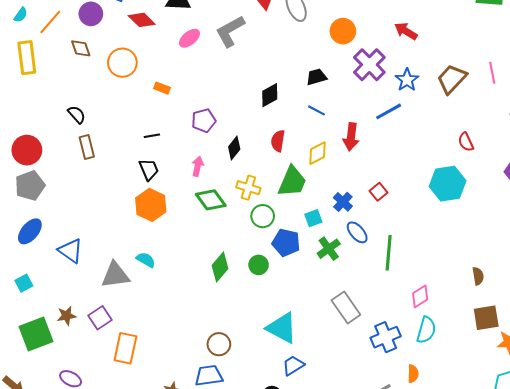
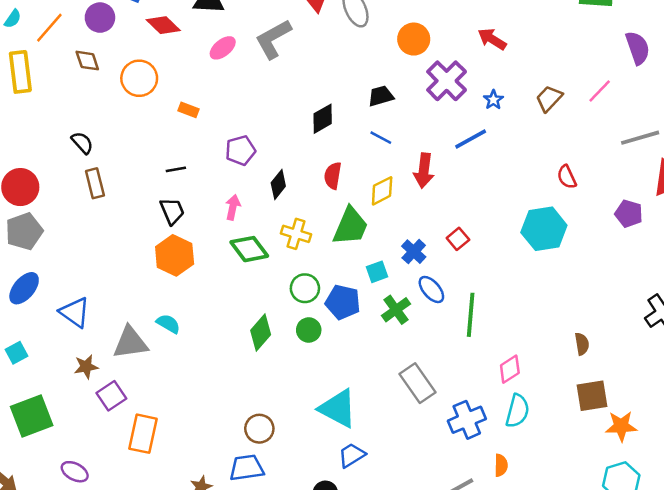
pink line: (492, 73) -> (600, 91), turned 55
brown trapezoid: (452, 79) -> (549, 98), size x0.7
blue star: (407, 80) -> (493, 100), size x0.7
green circle: (263, 216) -> (305, 288), moved
brown star: (66, 316) -> (86, 367), moved

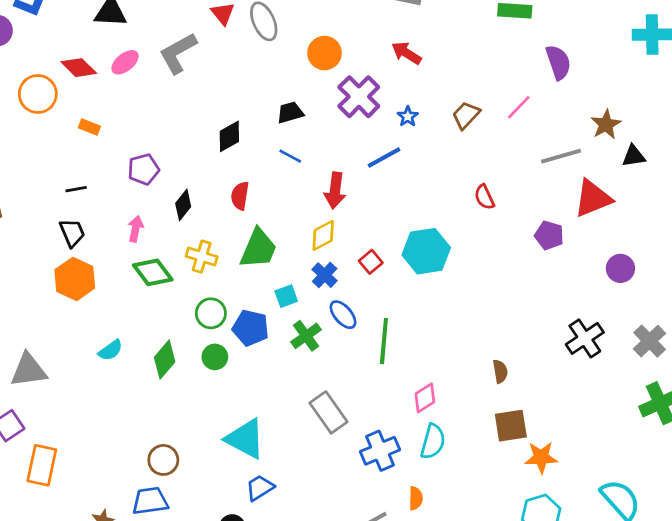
red diamond: (163, 25) -> (79, 68), moved
yellow diamond: (382, 191) -> (323, 235), moved
cyan hexagon: (544, 229) -> (426, 251), moved
cyan semicircle: (168, 324) -> (110, 350), moved, turned 115

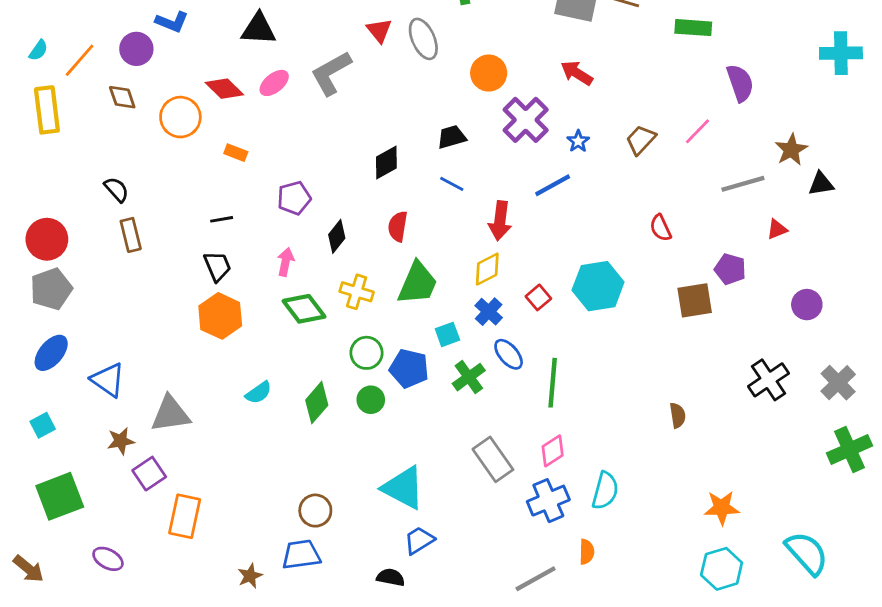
red triangle: (593, 198) -> (777, 229), size x0.5
pink diamond: (425, 398) -> (553, 451), moved
brown square: (511, 426) -> (695, 300), moved

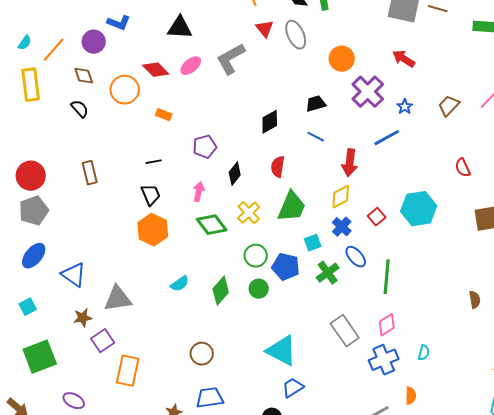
black semicircle: (116, 190) -> (80, 109), moved
yellow cross: (357, 292) -> (249, 213), turned 30
cyan semicircle: (605, 491) -> (424, 353), size x0.6
brown circle: (315, 511) -> (202, 354), moved

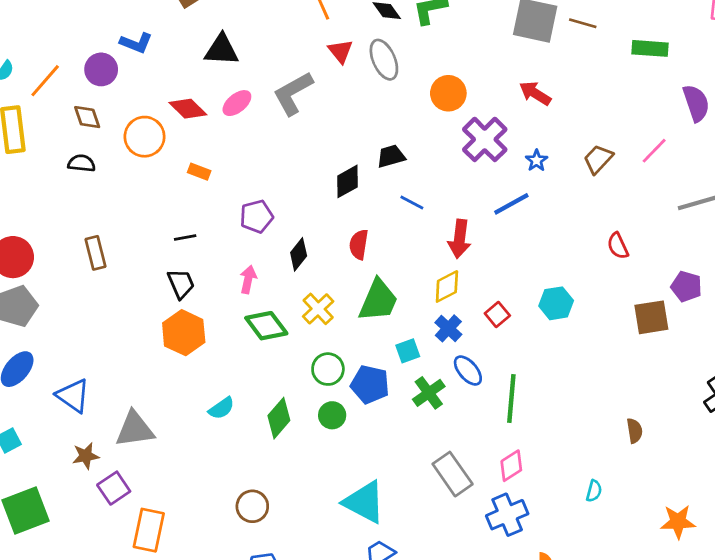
black trapezoid: (316, 104) -> (391, 156), moved
black semicircle: (80, 109) -> (82, 163), turned -42
cyan hexagon: (419, 209) -> (556, 303), size x0.7
cyan semicircle: (424, 353) -> (594, 491), moved

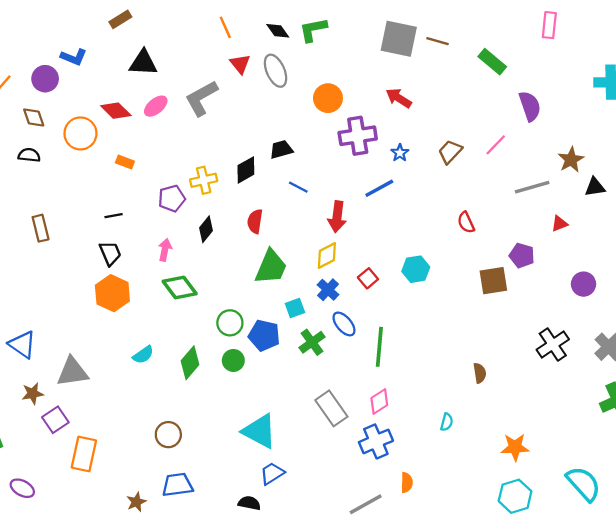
green rectangle: (650, 48) -> (492, 62), turned 36
purple cross: (485, 139) -> (358, 136), turned 36
yellow cross: (318, 309) -> (204, 180), moved, turned 30

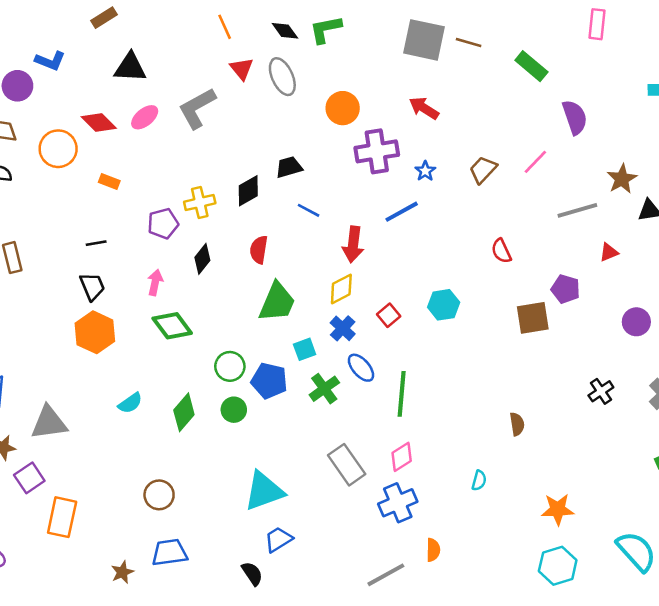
black cross: (553, 344) -> (601, 391), size x0.7
cyan triangle: (260, 431) -> (264, 491), turned -48
black semicircle: (249, 503) -> (252, 574), turned 45

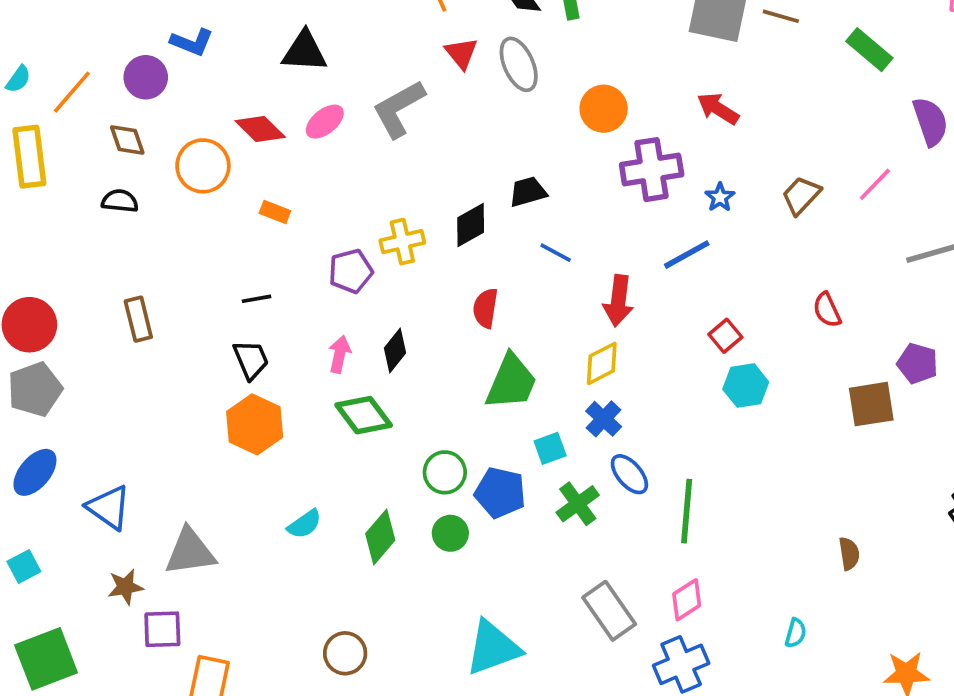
black diamond: (202, 259) -> (395, 351), moved
red square: (389, 315) -> (725, 336), moved
purple square: (29, 478) -> (162, 629), turned 32

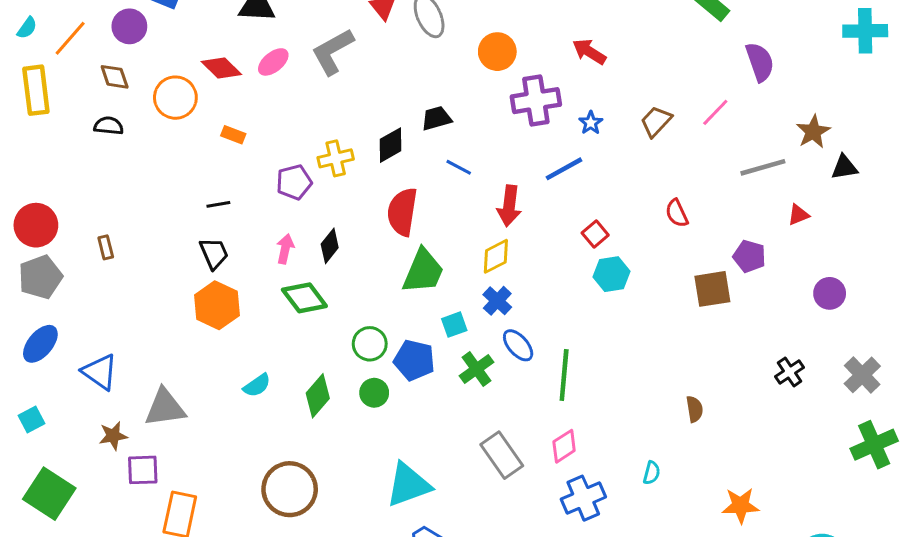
red semicircle: (485, 308) -> (402, 212), size x1.5
brown rectangle: (138, 319) -> (106, 247), moved, size x0.7
brown circle: (345, 653) -> (290, 489), size x1.6
green square: (46, 659) -> (49, 494), turned -36
blue cross: (681, 664) -> (583, 498), moved

